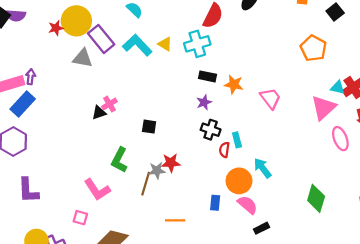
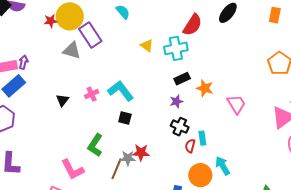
cyan L-shape: (137, 45) -> (121, 91), moved
black rectangle: (208, 76) -> (182, 79), turned -42
black triangle: (99, 113) -> (62, 100), moved, turned -40

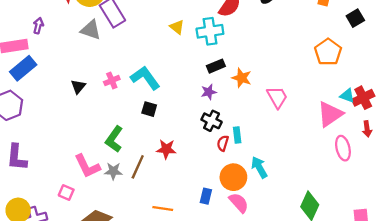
purple arrow: (23, 62) -> (38, 26), moved
gray star: (128, 158) -> (113, 171), moved

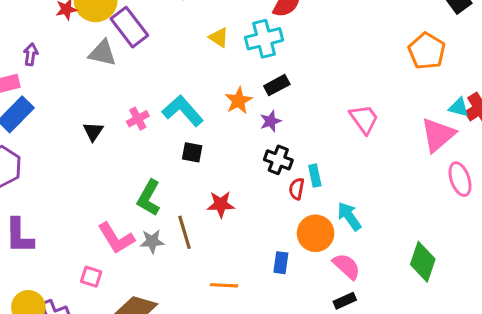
orange star: (242, 78) -> (238, 101), moved, turned 30
brown line: (138, 167) -> (184, 232), turned -35
pink semicircle: (239, 203) -> (347, 266), moved

